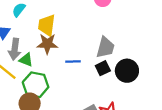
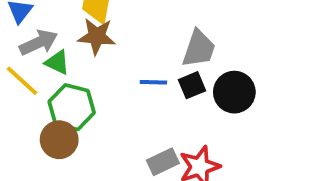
gray arrow: (15, 49) -> (39, 43), turned -125
blue line: (73, 62) -> (153, 82), moved

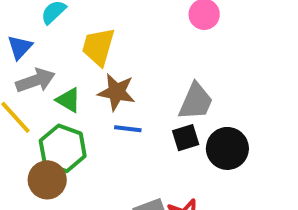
brown star: (97, 36) -> (116, 92), moved
green triangle: (57, 62) -> (68, 100), moved
blue line: (153, 82) -> (128, 129), moved

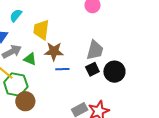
green hexagon: (63, 148) -> (16, 85), moved

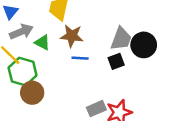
black circle: (114, 72) -> (144, 45), moved

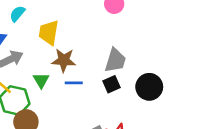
green triangle: (42, 43) -> (41, 80), moved, turned 35
black circle: (144, 45) -> (149, 87), moved

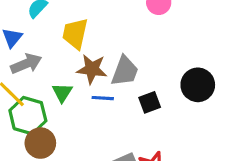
gray trapezoid: (115, 60) -> (125, 71), moved
black circle: (149, 87) -> (198, 85), moved

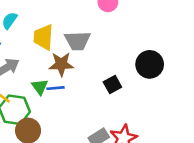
gray trapezoid: (125, 71) -> (77, 41), moved, turned 76
blue line: (103, 98) -> (56, 88), moved

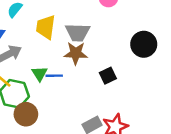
brown star: (61, 64) -> (76, 53), moved
black circle: (150, 64) -> (144, 44), moved

